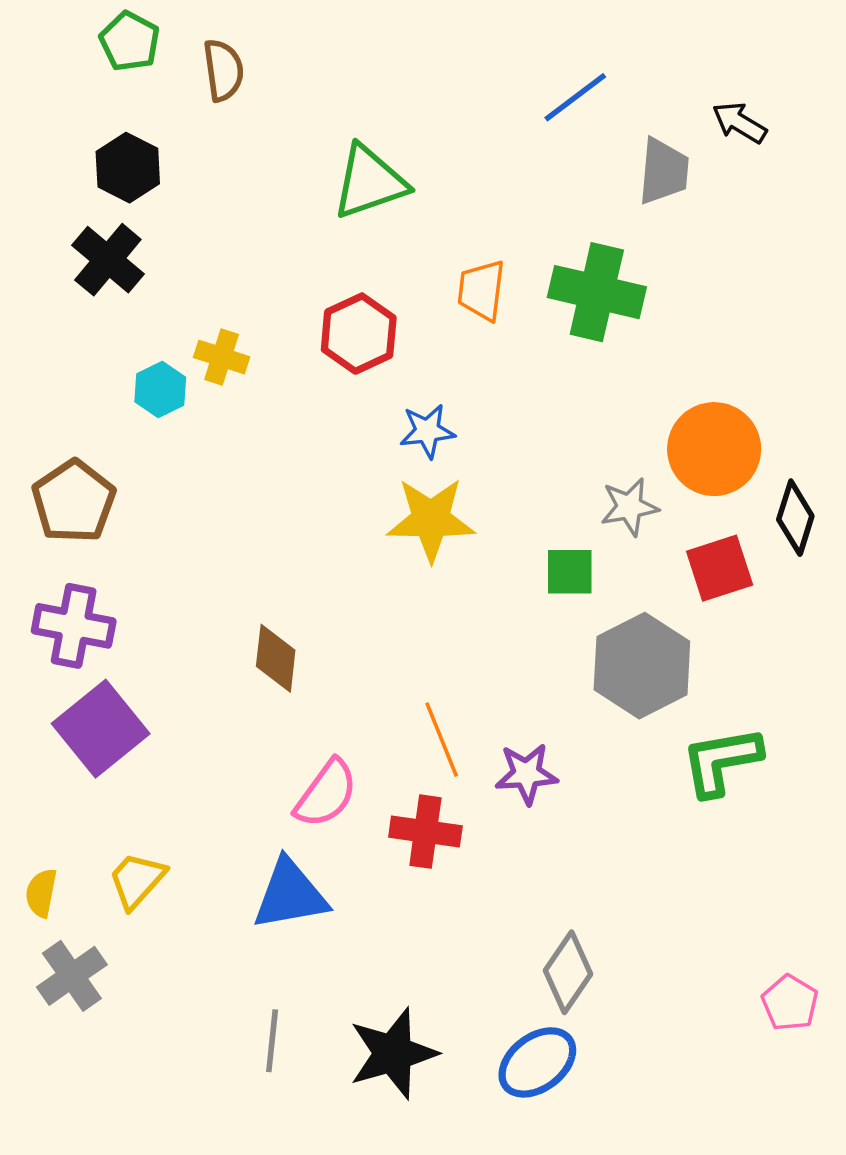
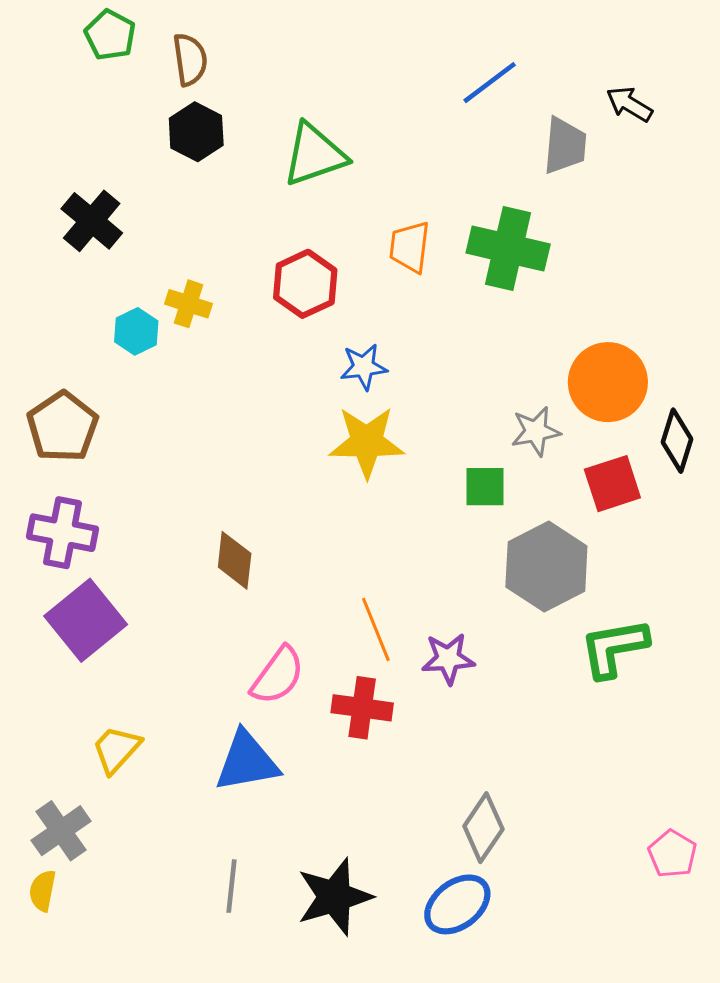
black hexagon: (128, 168) -> (196, 132), moved
yellow semicircle: (41, 893) -> (43, 891), moved

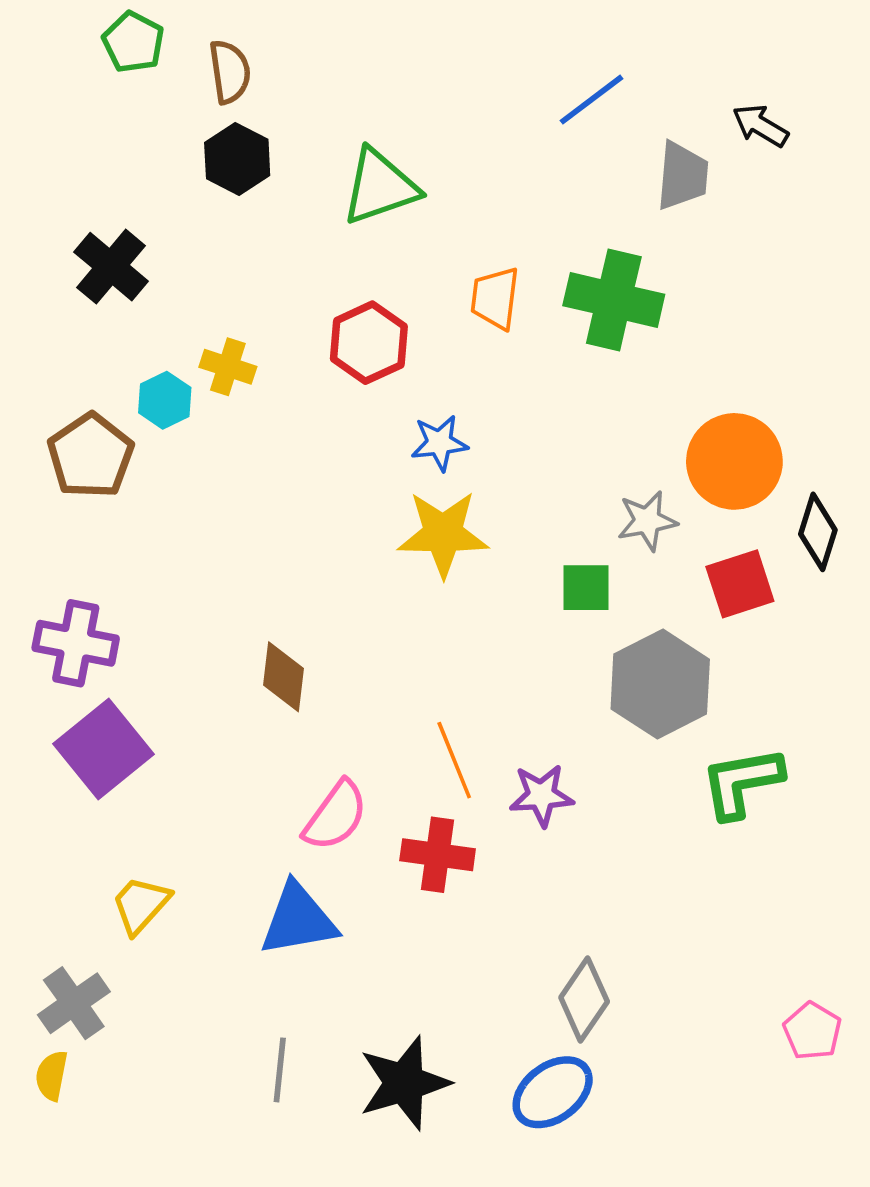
brown pentagon: (63, 427) -> (91, 456), moved

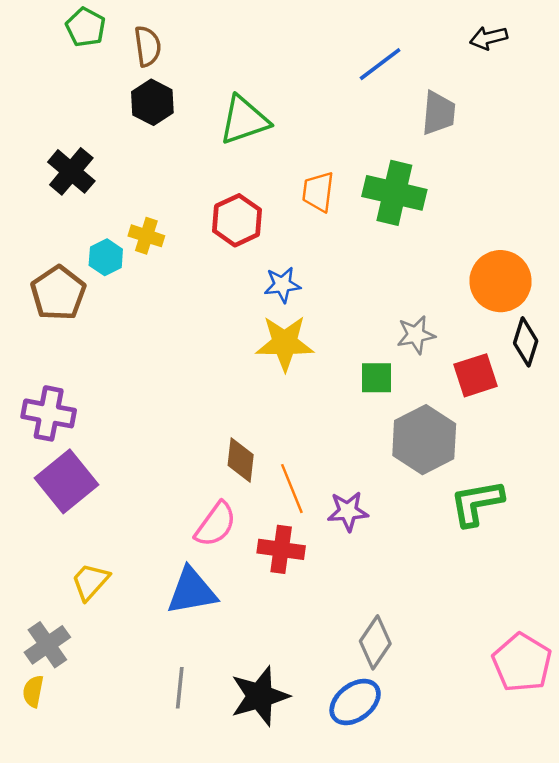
black arrow: (760, 126) -> (489, 38), moved, turned -45
orange circle: (734, 461) -> (501, 281), moved
brown diamond: (284, 677) -> (241, 460), moved
pink pentagon: (812, 1031) -> (522, 663), size x1.6

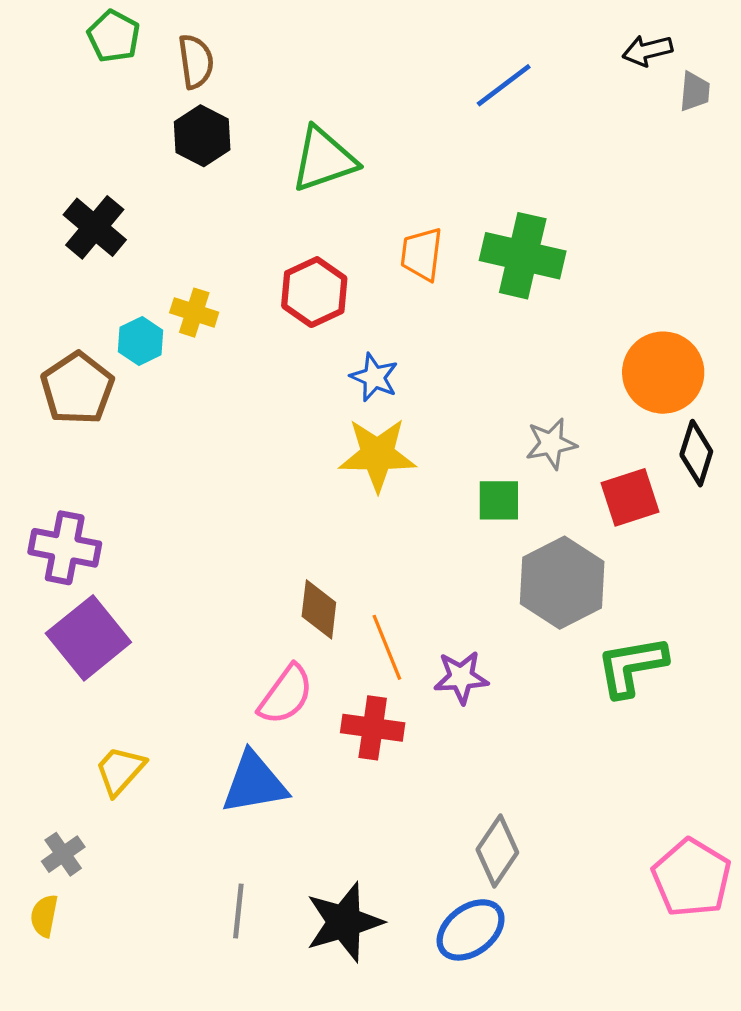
gray trapezoid: (439, 113) -> (695, 92), moved, size x0.7
blue star: (282, 285) -> (374, 377), turned 30
gray cross: (47, 645) -> (63, 854), size x0.7

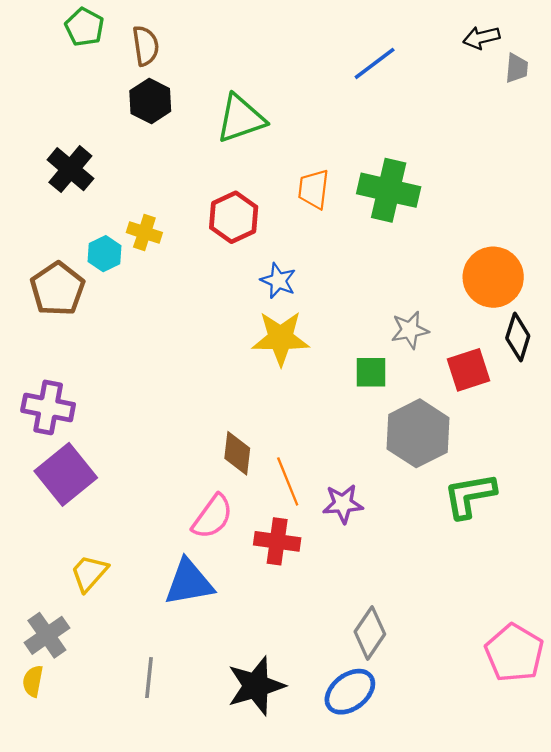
gray cross: (63, 854) -> (47, 635), size x1.4
gray line: (238, 911) -> (149, 678), moved

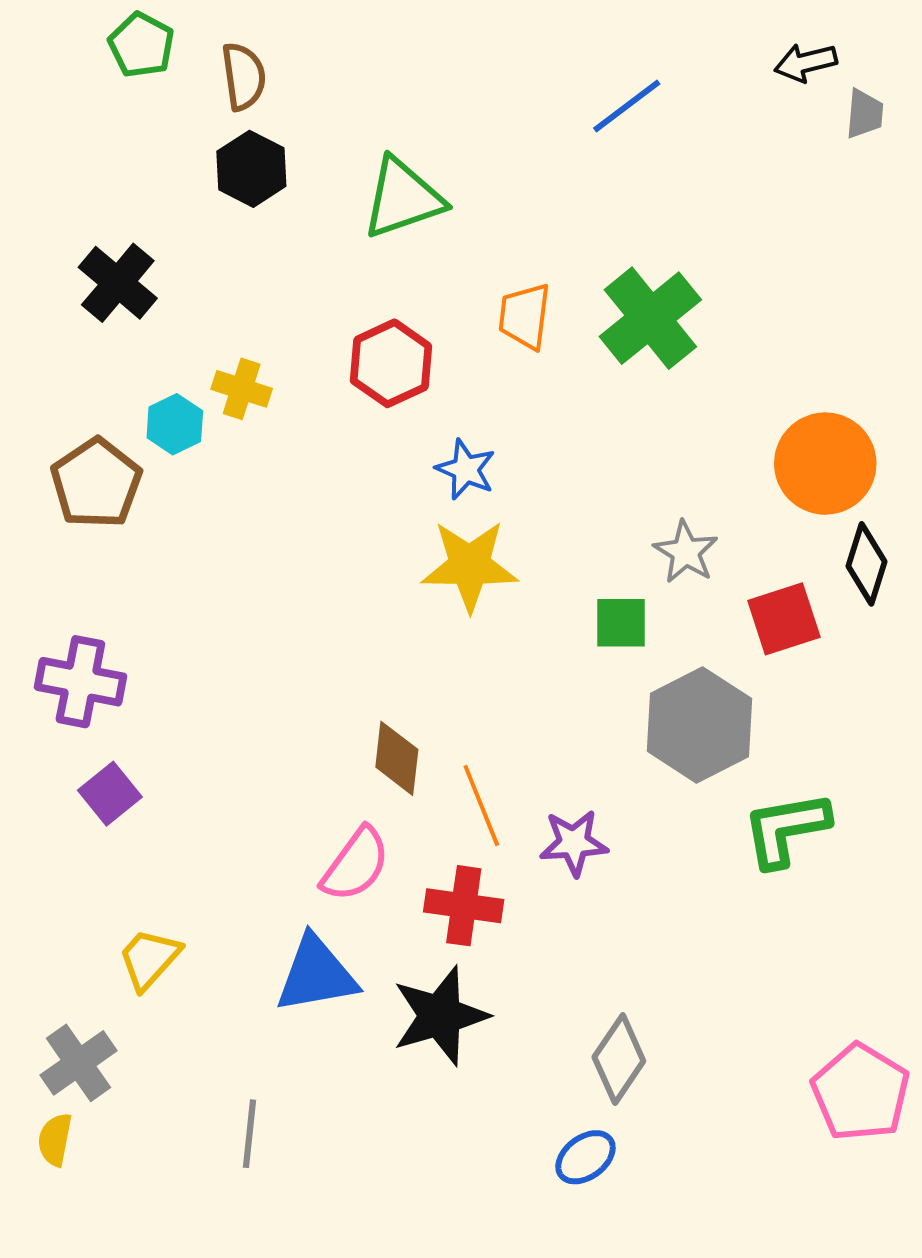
green cross: (389, 190) -> (650, 318), turned 38
gray star: (410, 330) -> (686, 552), turned -30
purple square: (66, 474) -> (110, 794), size x0.6
black star: (256, 686) -> (440, 1016), moved
blue ellipse: (350, 692) -> (586, 1157), size x0.7

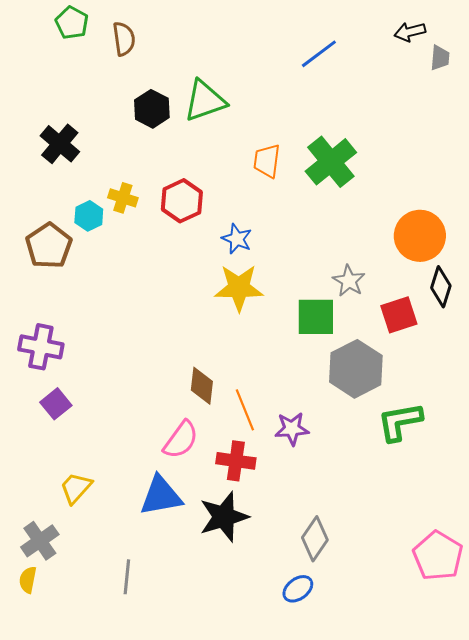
black hexagon: (251, 169) -> (152, 109), moved
red hexagon: (391, 363) -> (182, 201), moved
green square: (621, 623) -> (316, 317), size x1.4

